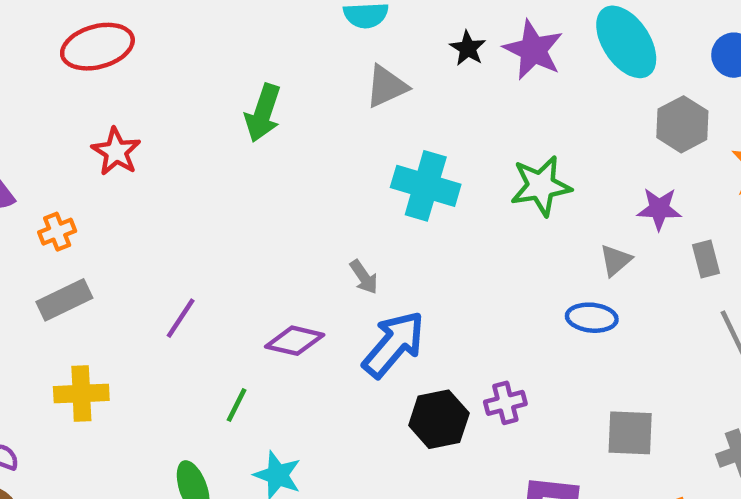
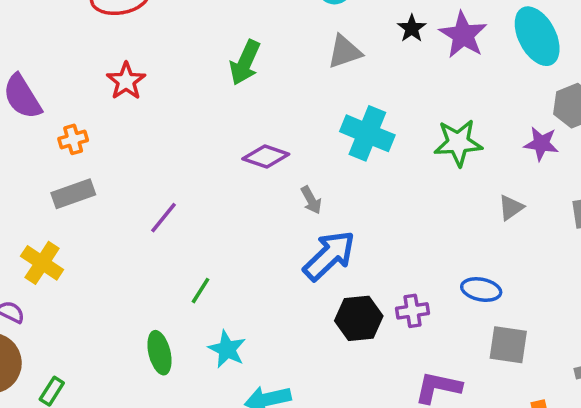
purple star: (659, 209) -> (541, 144), moved
blue ellipse: (592, 318) -> (481, 290), moved
purple diamond: (295, 341) -> (266, 156), moved
yellow cross: (81, 393) -> (42, 263), moved, turned 30

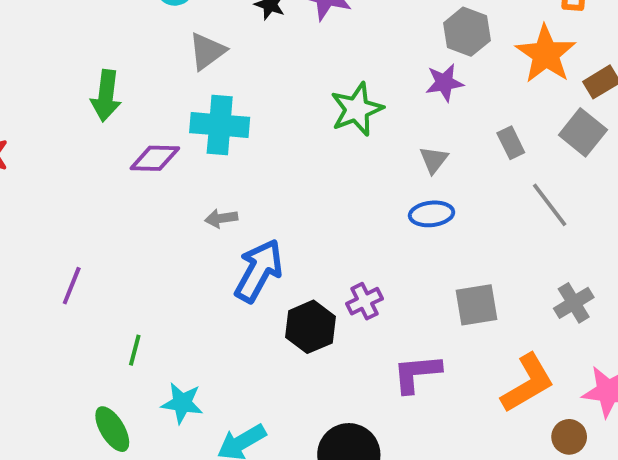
cyan cross: (367, 133) -> (220, 125), moved
purple diamond: (266, 156) -> (155, 158), moved
gray arrow: (311, 200) -> (221, 218), turned 128
blue ellipse: (481, 290) -> (432, 214), moved

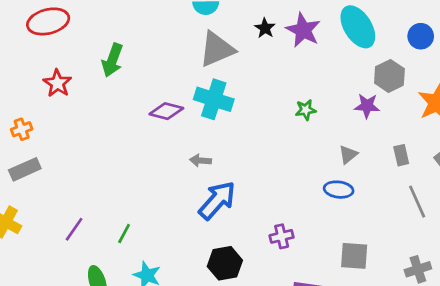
gray triangle: (207, 51) -> (217, 49), size x1.4
green arrow: (106, 96) -> (112, 60), moved
green star: (357, 109) -> (306, 110), size x0.6
purple line: (72, 286) -> (74, 229), moved
black hexagon: (310, 327) -> (225, 263), moved

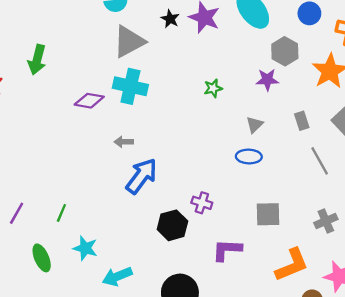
purple cross: (282, 236) -> (202, 203), turned 36
black hexagon: (225, 263) -> (172, 225), moved

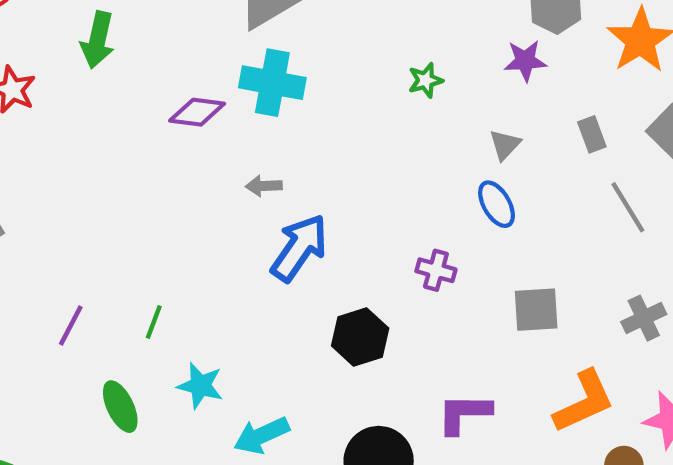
blue ellipse: (249, 157) -> (497, 204), turned 60
purple cross: (202, 203) -> (436, 270), moved
purple L-shape: (227, 250) -> (464, 413), moved

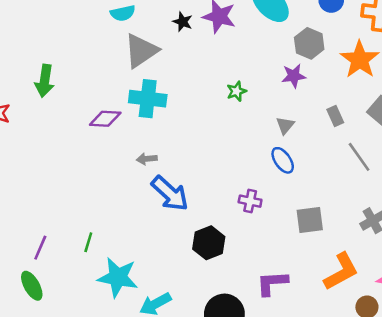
blue arrow: (299, 248) -> (170, 193), turned 102
cyan star: (200, 386) -> (118, 277), size x1.5
green ellipse: (120, 407) -> (32, 286), moved

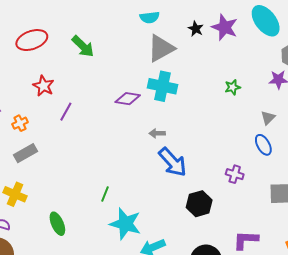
green arrow: (45, 81) -> (83, 46), moved, turned -60
purple line: (40, 248) -> (66, 112), moved

